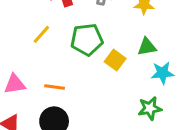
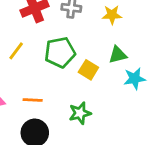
green star: (150, 108) -> (80, 113), moved

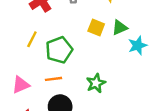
green pentagon: (60, 52) -> (59, 50), moved
yellow square: (88, 70) -> (96, 28), moved

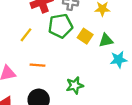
green pentagon: (59, 50) -> (60, 26), moved
orange line: (53, 79) -> (38, 65), moved

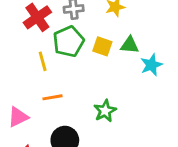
yellow line: (26, 35) -> (43, 61), moved, turned -40
green triangle: (106, 40) -> (130, 45), turned 32

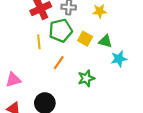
orange line: (52, 97) -> (59, 63), moved, turned -56
green star: (105, 111) -> (86, 78), moved

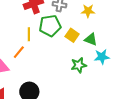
orange line: (59, 63) -> (19, 52), moved
green star: (86, 78) -> (79, 65), moved

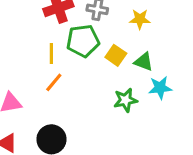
orange line: (19, 52) -> (54, 82), moved

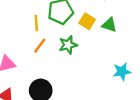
cyan star: (160, 88) -> (122, 72), moved
green star: (125, 100) -> (68, 45), moved

